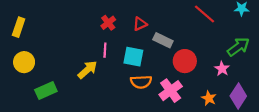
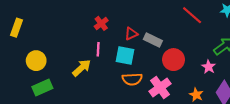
red triangle: (140, 24) -> (131, 34), moved
yellow circle: (24, 62) -> (36, 61), moved

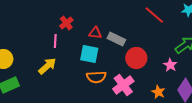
red triangle: (131, 34) -> (95, 33), turned 32
pink line: (98, 49) -> (55, 41), moved

